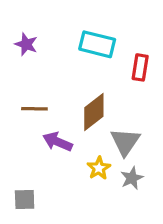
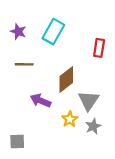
cyan rectangle: (97, 44) -> (53, 32), moved, turned -75
brown line: (34, 109) -> (24, 64), moved

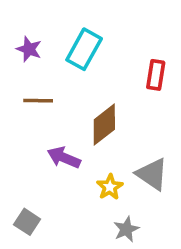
gray triangle: (88, 101) -> (152, 174), moved, turned -30
gray star: (93, 126) -> (126, 229), moved
gray square: (17, 141) -> (27, 222), turned 35

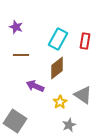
cyan rectangle: (84, 49) -> (58, 39), moved
gray square: (27, 222) -> (15, 121), size x1.6

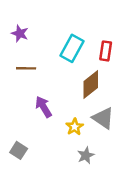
brown diamond: (57, 68) -> (91, 84), moved
purple arrow: (35, 86) -> (43, 107), turned 36
gray square: (15, 121) -> (19, 150), size x0.6

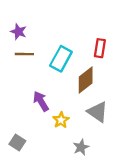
cyan rectangle: (72, 48) -> (61, 59), moved
brown line: (26, 68) -> (24, 54), moved
yellow star: (75, 127) -> (61, 120), moved

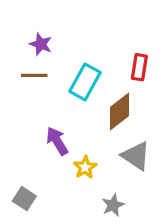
purple star: (18, 32) -> (41, 44), moved

